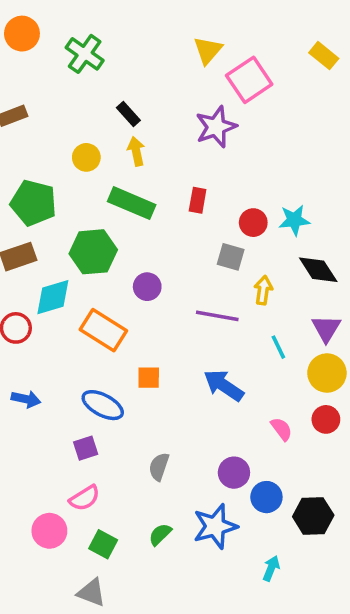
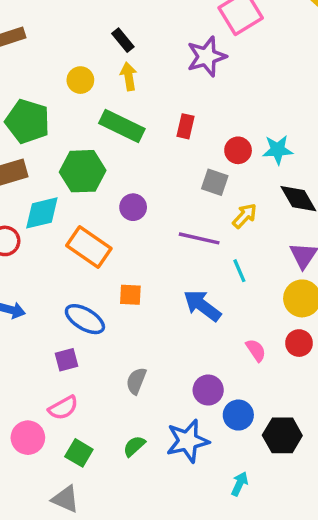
yellow arrow: (263, 290) -> (245, 216), turned 32
cyan line: (278, 347) -> (239, 271), moved

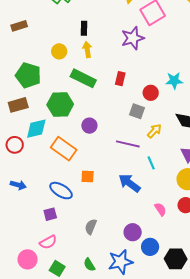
black rectangle: (123, 40) -> (84, 28), turned 40
cyan star: (278, 150) -> (174, 81), moved
green semicircle: (134, 446) -> (89, 265), turned -80

